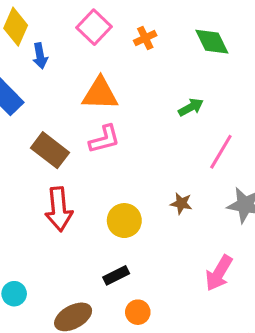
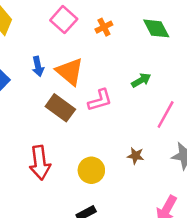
blue arrow: (40, 56) -> (38, 66), moved
orange triangle: (100, 94) -> (70, 72), turned 40
pink L-shape: (104, 139) -> (100, 100), moved
brown rectangle: (50, 150) -> (60, 108), moved

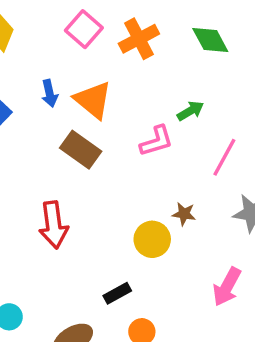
orange cross: (104, 27) -> (139, 39), size x1.6
pink L-shape: (100, 100) -> (156, 141), moved
yellow circle: (91, 170) -> (152, 239), moved

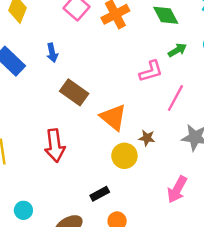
orange triangle: (93, 100) -> (113, 117), moved
green arrow: (190, 111) -> (177, 50), moved
pink L-shape: (156, 141) -> (151, 71), moved

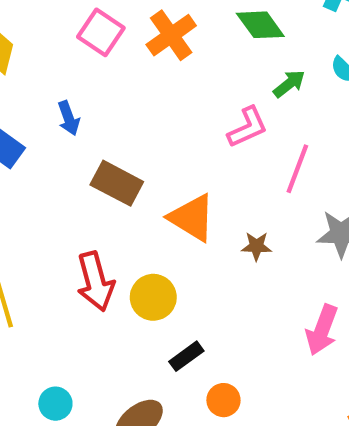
yellow circle: (124, 156) -> (153, 297), moved

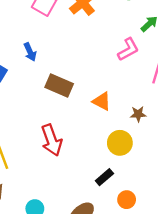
orange triangle: (192, 218) -> (102, 101), size x0.7
yellow circle: (153, 297) -> (120, 143), moved

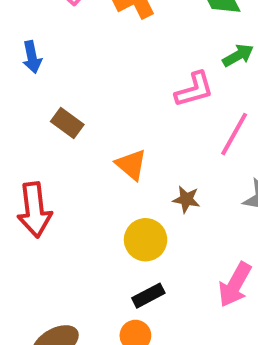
brown rectangle: (59, 85) -> (67, 123), size x0.7
black rectangle: (104, 177) -> (148, 296), moved

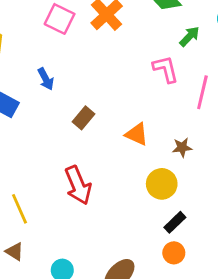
pink L-shape: (194, 89) -> (166, 69), turned -72
brown rectangle: (67, 123) -> (84, 118), turned -70

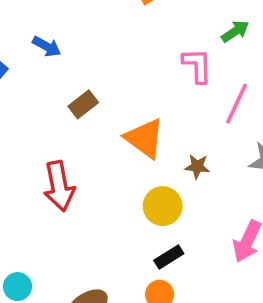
blue arrow: (46, 79) -> (47, 46), turned -45
orange triangle: (137, 134) -> (145, 138), size x1.4

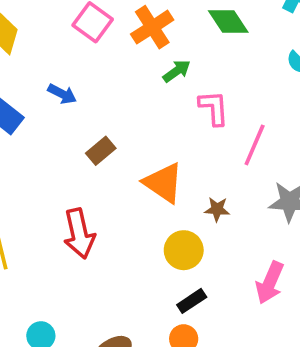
green arrow: (235, 31) -> (177, 71), moved

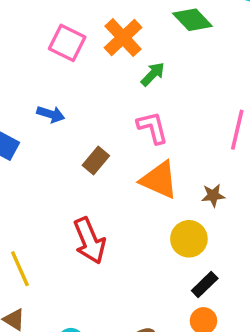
pink L-shape: (214, 108) -> (153, 128), moved

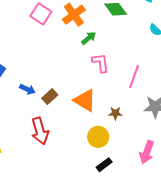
blue arrow: (51, 114) -> (27, 89), moved
pink L-shape: (153, 128) -> (101, 63), moved
brown rectangle: (96, 160) -> (50, 97), moved

